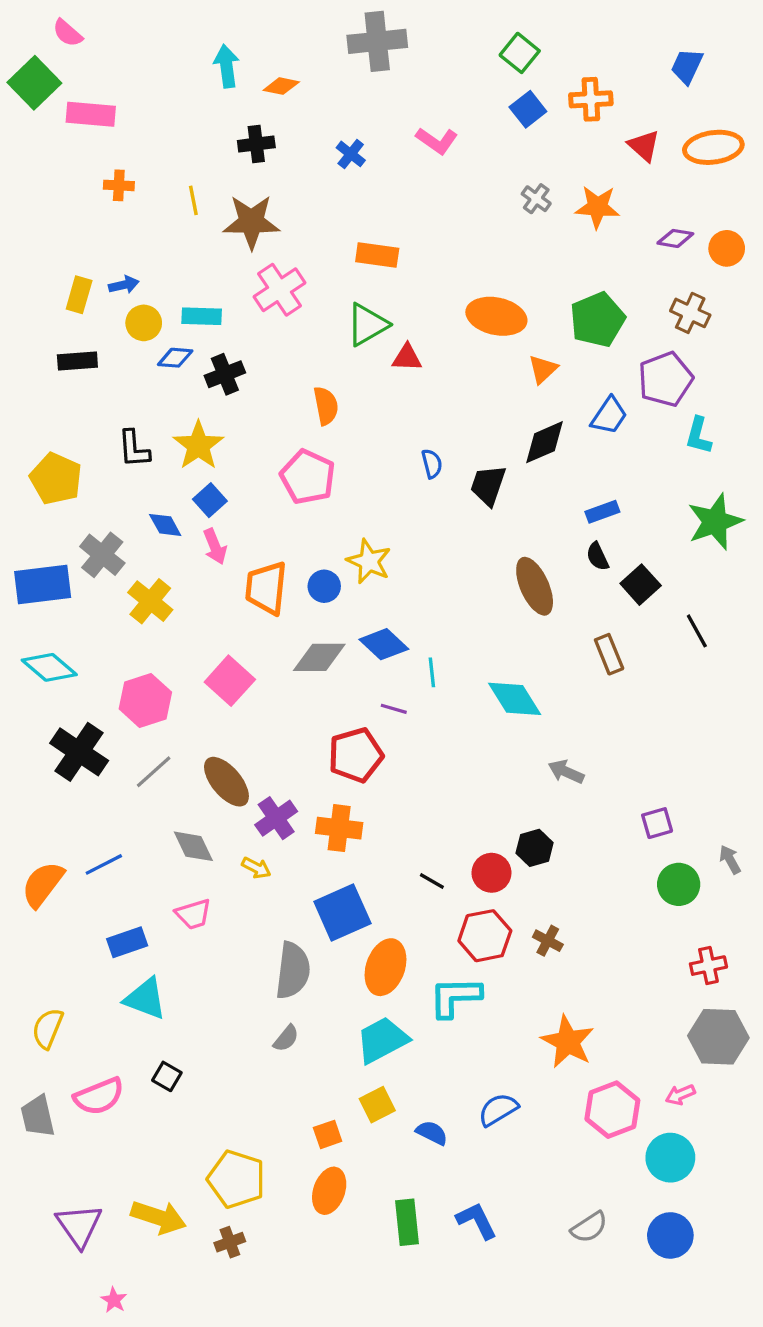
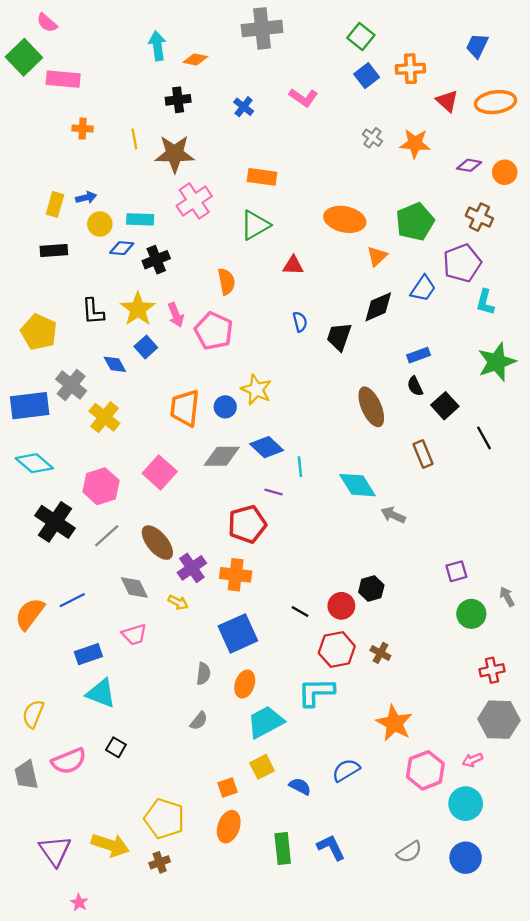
red triangle: (407, 358) -> (293, 265), moved
pink arrow: (215, 546) -> (176, 315), moved
gray arrow: (566, 772) -> (393, 515), moved
orange ellipse: (385, 967) -> (245, 684), moved, size x0.7
gray semicircle: (293, 970) -> (203, 674), size x0.6

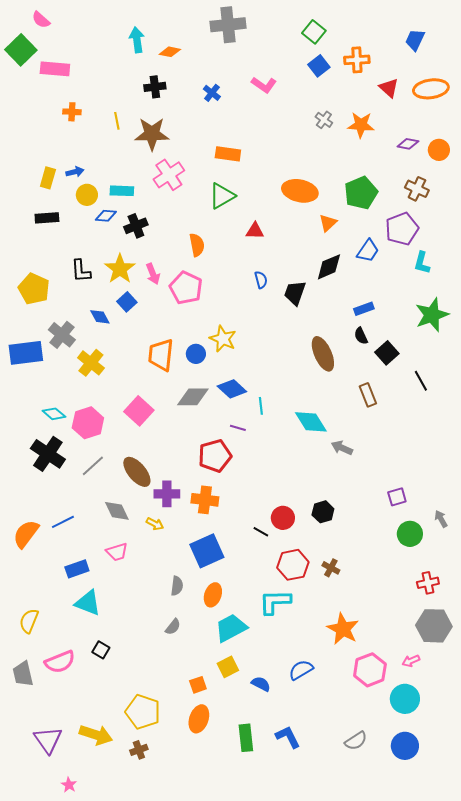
cyan diamond: (34, 463) -> (54, 414), moved, size x0.7
purple cross: (192, 568) -> (167, 494), turned 35
red circle: (341, 606) -> (283, 518), moved

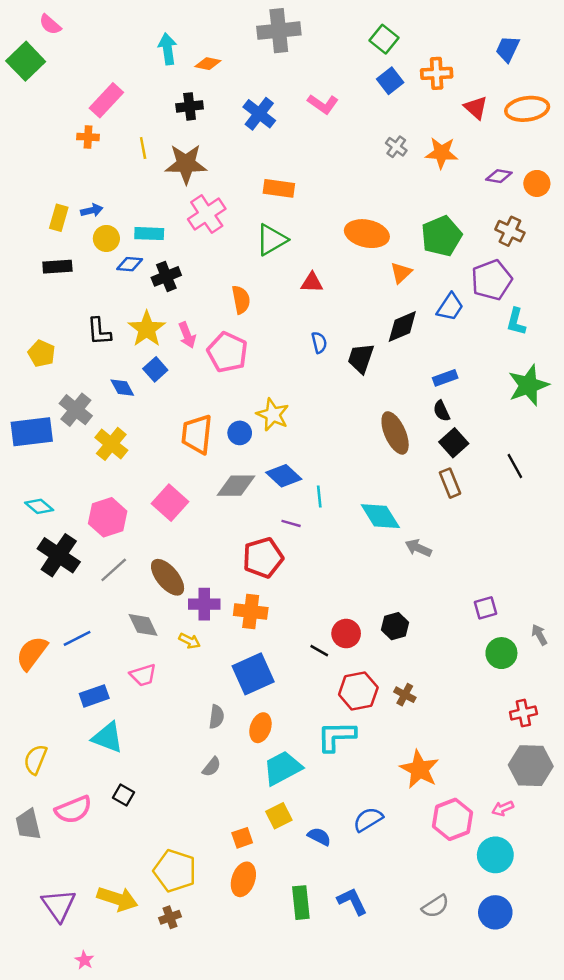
pink rectangle: (55, 69) -> (106, 100), moved, turned -52
blue cross: (212, 93) -> (259, 114), size x1.5
yellow pentagon: (34, 289) -> (42, 353), size x0.7
black square: (387, 353) -> (454, 443), moved
cyan diamond: (54, 414) -> (39, 506), moved

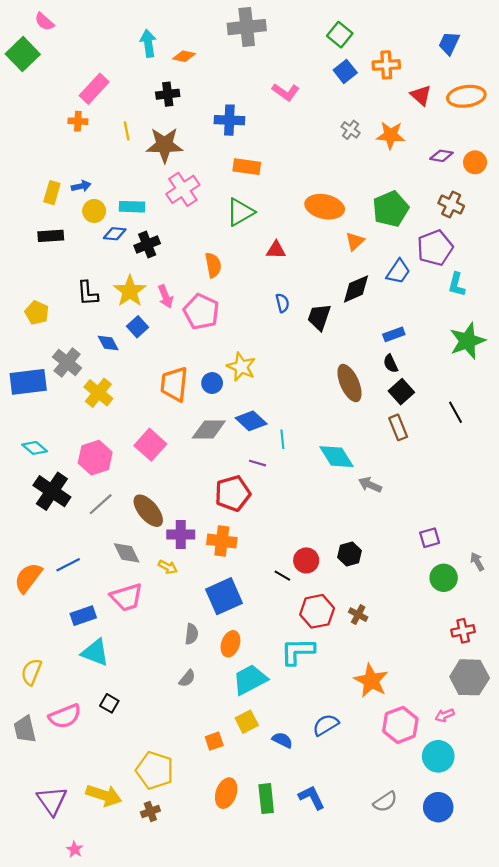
blue cross: (259, 114) -> (229, 120), moved, turned -36
pink trapezoid: (143, 675) -> (127, 597), size x1.4
orange ellipse: (243, 879) -> (226, 793), moved

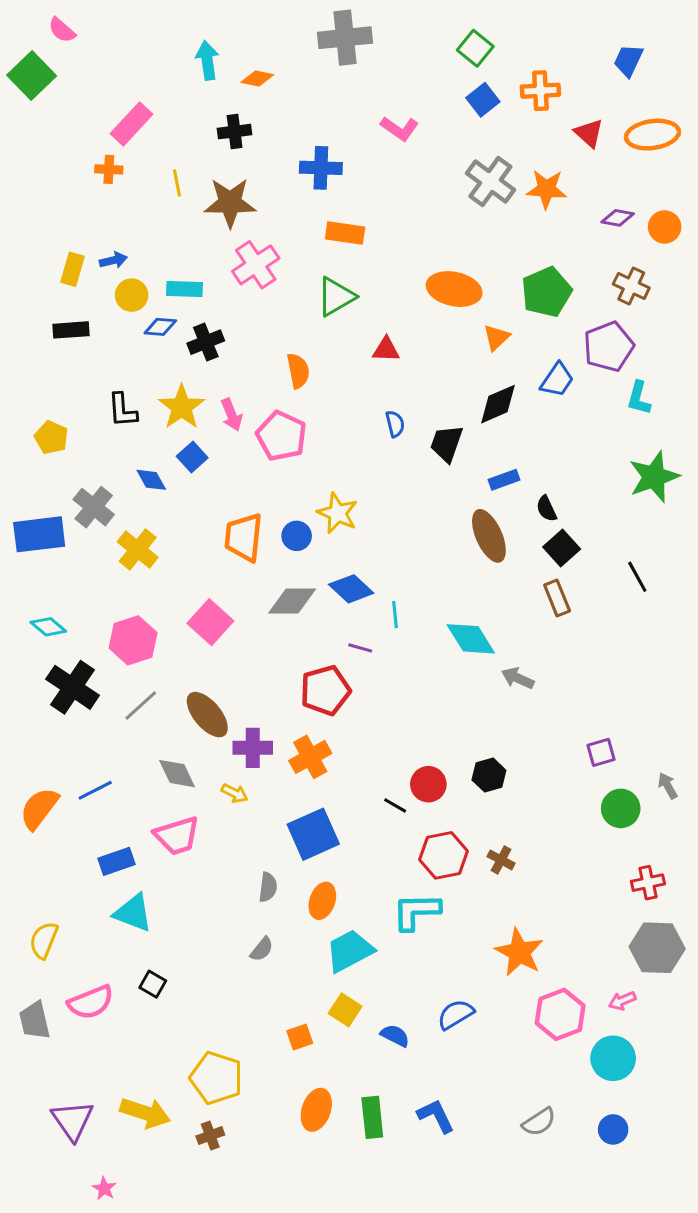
gray cross: (351, 130) -> (490, 182), size x1.8
blue rectangle: (394, 334) -> (504, 480), moved
orange cross: (222, 541) -> (310, 757), turned -36
yellow square: (247, 722) -> (345, 1010), turned -30
blue circle: (438, 807) -> (613, 1129), size x0.7

